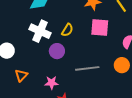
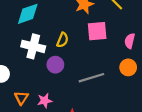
pink star: (52, 83) -> (45, 101), moved

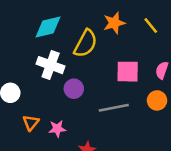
pink square: (97, 31) -> (128, 72), moved
yellow semicircle: (62, 40) -> (86, 43), moved, size x1.6

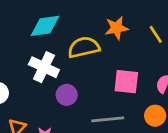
yellow semicircle: (86, 43) -> (84, 47), turned -136

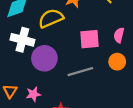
purple circle: (67, 95) -> (44, 58), size x1.5

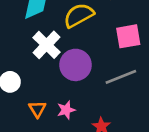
white cross: (22, 40) -> (46, 45), turned 35

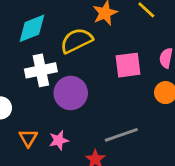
white cross: (46, 45) -> (41, 70), turned 32
gray line: (121, 77) -> (121, 135), moved

